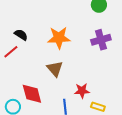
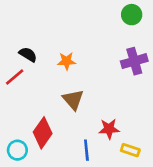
orange star: (59, 38) -> (67, 61), moved, size x0.6
red diamond: (32, 94) -> (43, 133), turned 50

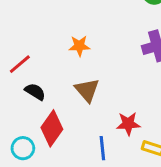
black semicircle: (28, 54) -> (35, 92), moved

